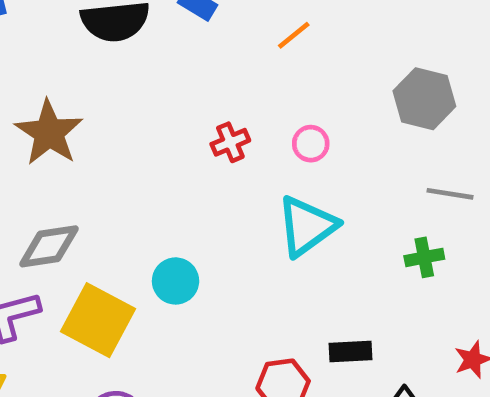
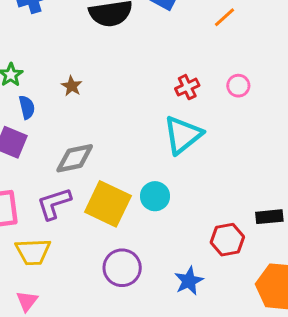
brown star: (49, 133) -> (72, 86), size x0.5
cyan triangle: (307, 226) -> (183, 135), moved
cyan circle: (176, 281) -> (155, 196), moved

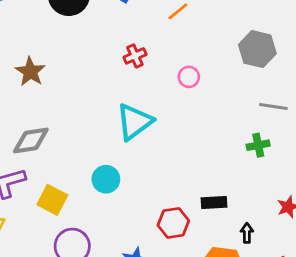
brown star: (72, 86) -> (30, 72), size x1.5
red cross: (187, 87) -> (135, 56), moved
yellow square: (108, 204) -> (52, 200), moved, size x0.7

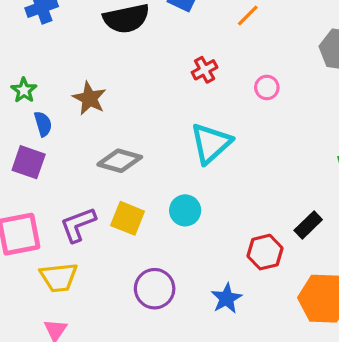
gray diamond: (31, 140) -> (120, 161), moved, turned 30
yellow square: (52, 200) -> (128, 218), moved
black rectangle: (214, 203) -> (308, 225), turned -35

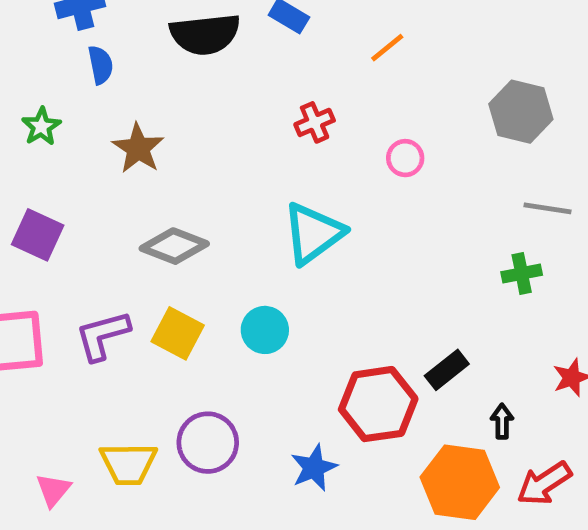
blue semicircle: (43, 124) -> (101, 65), moved
red hexagon: (265, 252) -> (378, 404), size x1.4
yellow trapezoid: (59, 277) -> (128, 464), moved

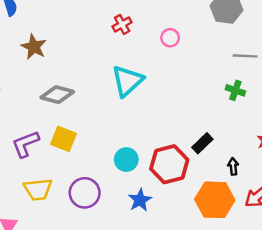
green cross: (522, 273) -> (235, 90), turned 36
cyan circle: (265, 330) -> (126, 160), moved
yellow trapezoid: (128, 464) -> (38, 189), moved

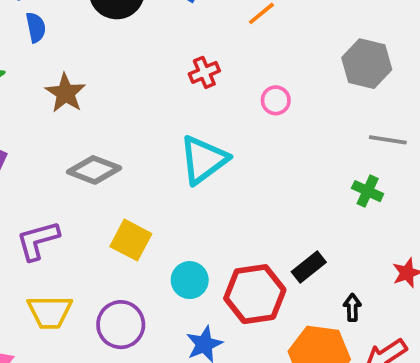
yellow square: (64, 139) -> (131, 240), moved

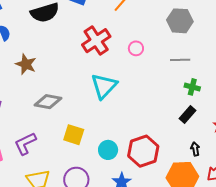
red cross: (204, 72) -> (96, 41), size x1.8
gray line: (388, 140) -> (180, 60), moved
black rectangle: (309, 267) -> (187, 114), moved

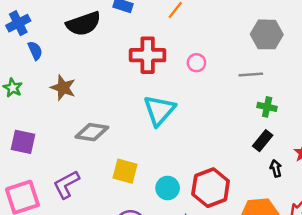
gray hexagon: (180, 21) -> (267, 34), moved
red cross: (96, 41) -> (148, 55), turned 36
black arrow: (195, 149) -> (276, 169), moved

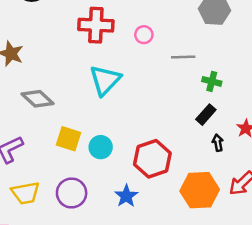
gray line: (251, 74) -> (183, 57), moved
gray diamond: (92, 132) -> (37, 99), turned 32
cyan circle: (168, 188) -> (101, 147), moved

